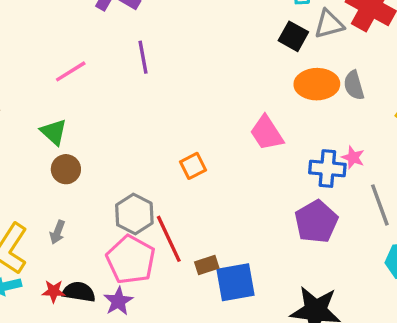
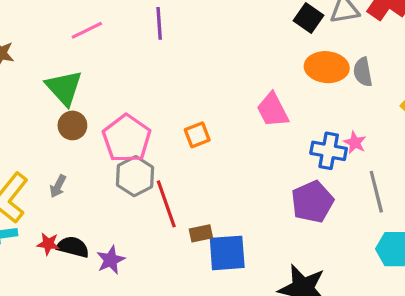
green triangle: (54, 132) -> (64, 88), size x1.4
pink pentagon: (131, 260) -> (127, 138), moved

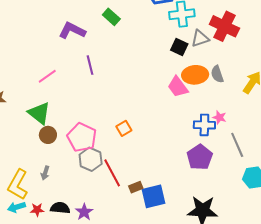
pink trapezoid: (273, 110) -> (178, 87), moved
red star: (48, 244) -> (37, 210), moved

